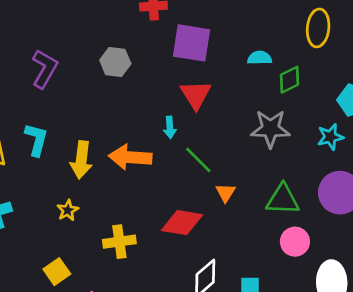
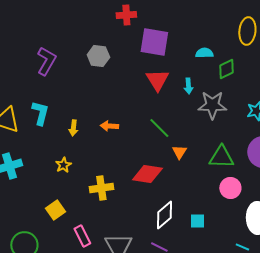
cyan arrow: (170, 127) -> (188, 86), moved
orange arrow: (130, 157) -> (109, 126), size x0.6
yellow arrow: (81, 160) -> (73, 128), size x0.6

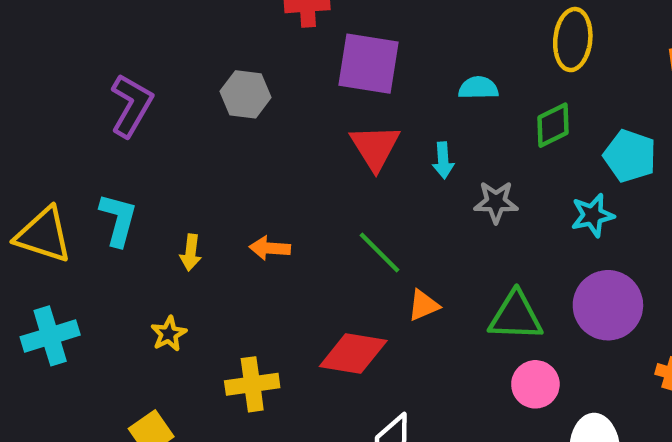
green diamond: (226, 69) -> (553, 125), moved
gray star: (212, 105) -> (496, 202), size x0.7
orange triangle: (179, 152) -> (423, 305), turned 35

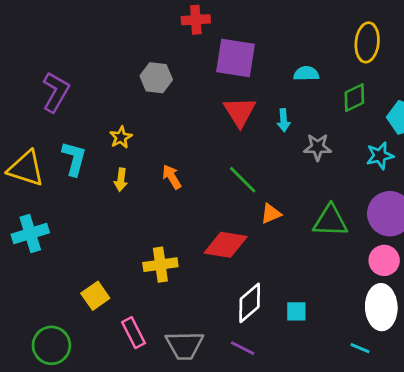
purple L-shape: (131, 105) -> (56, 92), moved
orange arrow: (270, 248) -> (172, 177), turned 55
yellow star: (169, 334) -> (121, 137), moved
pink circle: (535, 384) -> (384, 260), moved

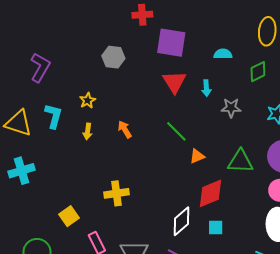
red diamond: (226, 245) -> (210, 193), moved, turned -32

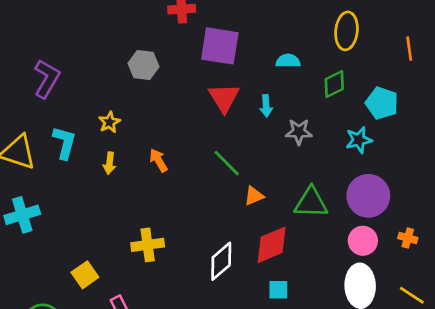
white diamond: (182, 221) -> (221, 261), moved

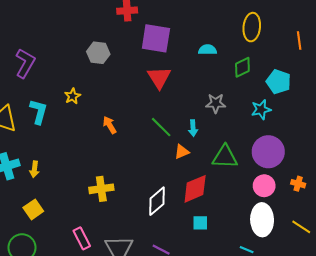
cyan arrow: (266, 106) -> (193, 128), moved
yellow arrow: (109, 163) -> (34, 169), moved
yellow square: (85, 275) -> (33, 209), moved

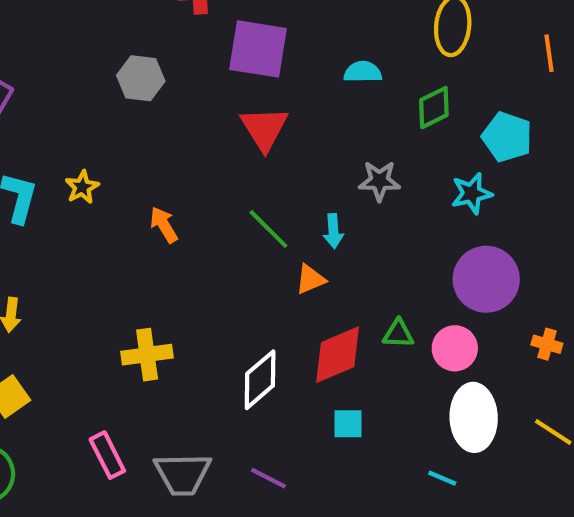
yellow star: (72, 96) -> (82, 187), moved
green triangle: (225, 157) -> (398, 334), moved, size x0.6
pink circle: (264, 186) -> (455, 348), moved

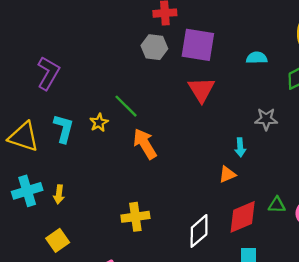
gray hexagon: (141, 78) -> (154, 47), moved
orange arrow: (164, 225) -> (145, 144), size x1.5
green line: (268, 229) -> (126, 106), moved

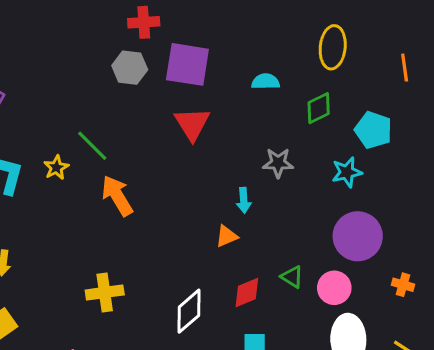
green triangle: (277, 205) -> (292, 277), turned 30
red diamond: (243, 217) -> (247, 292), size x0.7

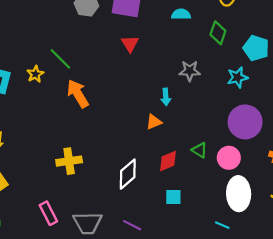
green diamond: (319, 108) -> (218, 33), turned -45
red triangle: (192, 124) -> (130, 44), size x0.7

